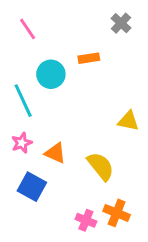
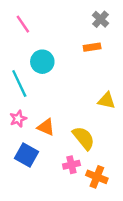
orange rectangle: (89, 58) -> (92, 47), moved
pink cross: (86, 220) -> (71, 165), moved, turned -35

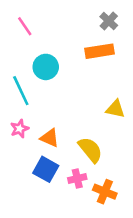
orange rectangle: (92, 47) -> (100, 51), size x1.5
blue square: (27, 155) -> (46, 169), moved

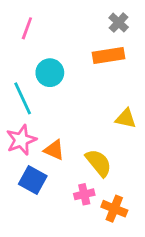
pink line: (25, 26) -> (27, 28), turned 54
pink star: (19, 129) -> (21, 140), size x1.5
blue square: (46, 169) -> (33, 180), moved

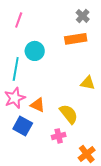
cyan line: (23, 98) -> (16, 69), turned 35
orange cross: (114, 209) -> (87, 154), moved, turned 30

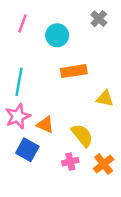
orange rectangle: (76, 39) -> (74, 71), moved
cyan circle: (35, 51) -> (57, 35), moved
orange cross: (87, 154) -> (104, 164), moved

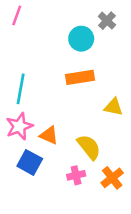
pink line: (23, 23) -> (17, 15), moved
cyan circle: (57, 35) -> (81, 39), moved

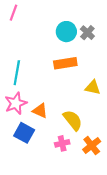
gray cross: (107, 21) -> (87, 33), moved

